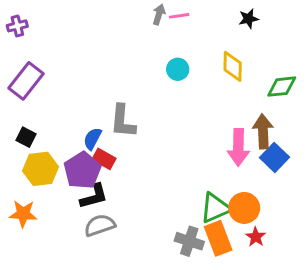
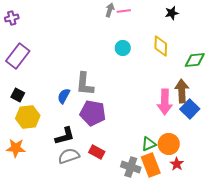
red rectangle: (104, 159) -> (97, 152), moved
purple pentagon: (82, 170) -> (93, 113), moved, turned -30
green triangle: (215, 208) -> (149, 144), size x0.7

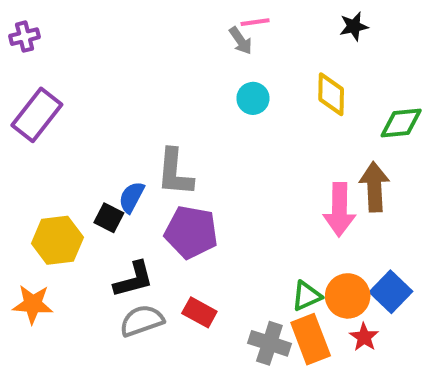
gray arrow: (110, 10) -> (241, 41), moved, turned 128
black square: (18, 95) -> (109, 218), moved
blue square: (190, 109) -> (391, 292), moved

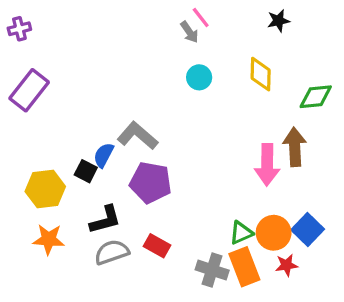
pink line: (255, 22) -> (201, 17), turned 60
gray L-shape: (175, 172) -> (138, 136), turned 126
orange star: (33, 304) -> (49, 239), moved
red star: (364, 337) -> (287, 265), turned 30

